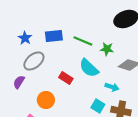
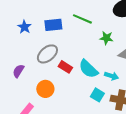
green line: (83, 41) -> (82, 19), moved
gray ellipse: (34, 61) -> (47, 54), moved
cyan semicircle: (89, 68) -> (88, 69), moved

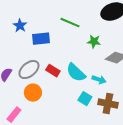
blue rectangle: (53, 25) -> (41, 39), moved
blue star: (24, 27) -> (20, 26), moved
gray ellipse: (47, 54) -> (29, 70), moved

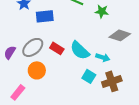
green star: (94, 42) -> (102, 11), moved
brown cross: (108, 104) -> (112, 81), turned -30

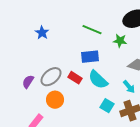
blue rectangle: (45, 16) -> (90, 57), moved
cyan arrow: (103, 57) -> (129, 87), moved, turned 32

